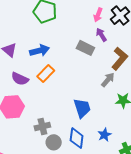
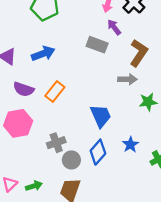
orange rectangle: (46, 73) -> (55, 92), moved
gray arrow: (108, 80) -> (127, 79), turned 56
blue diamond: (77, 138) -> (98, 152), turned 40

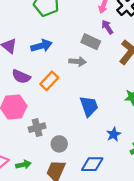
gray arrow: (127, 79) -> (78, 62), moved
gray cross: (56, 143) -> (37, 128), moved
blue diamond: (98, 152) -> (92, 164), moved, turned 45

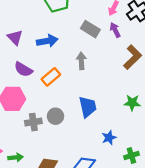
gray rectangle: (91, 42) -> (90, 29), moved
gray arrow: (78, 62) -> (81, 61), turned -105
gray circle: (59, 144) -> (55, 116), moved

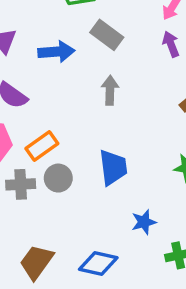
gray rectangle: (90, 29) -> (107, 35), moved
orange rectangle: (51, 77) -> (42, 146), moved

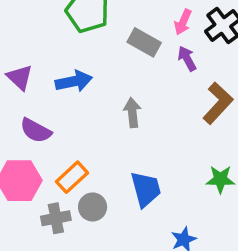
gray rectangle: (107, 35) -> (144, 42), moved

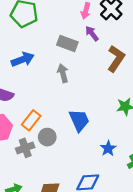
gray rectangle: (144, 42) -> (67, 43), moved

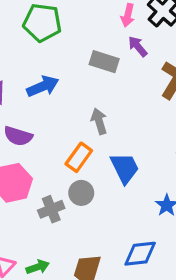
gray arrow: (63, 73) -> (99, 121), moved
orange rectangle: (31, 120) -> (79, 157), moved

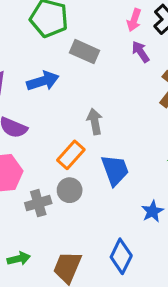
gray rectangle: (104, 62) -> (84, 52), moved
blue diamond: (140, 254) -> (121, 256), turned -64

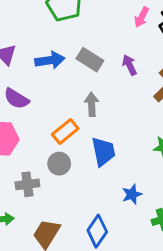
gray rectangle: (84, 52) -> (90, 60), moved
purple arrow: (141, 52) -> (130, 65), moved
gray cross: (38, 203) -> (27, 184), moved

